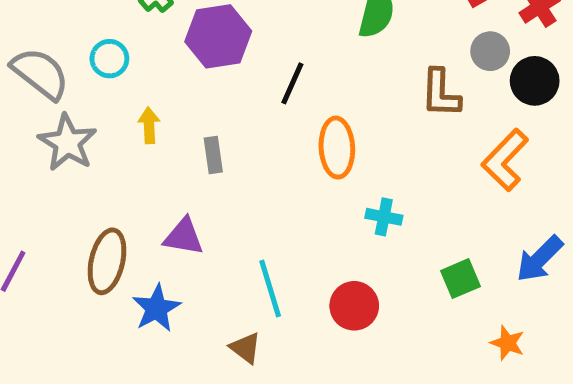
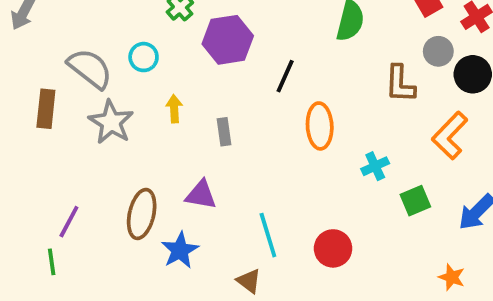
cyan cross: (384, 217) -> (375, 166), moved, turned -36
green square: (460, 279) -> (415, 201), moved

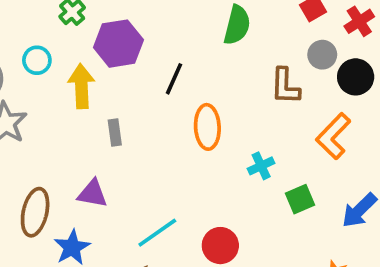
yellow arrow: (174, 109) -> (81, 86), moved, size x1.6
cyan line: (268, 235) -> (157, 233), turned 72

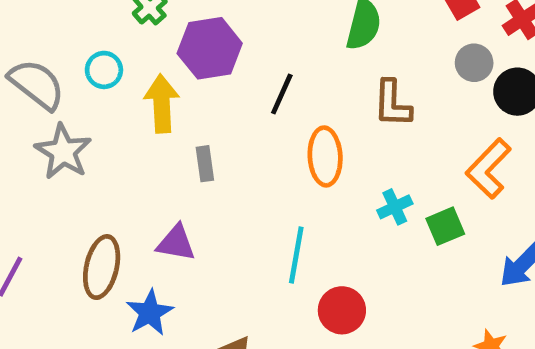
brown L-shape: (285, 86) -> (392, 104), moved
green square: (300, 199) -> (445, 226), moved
cyan line: (157, 233) -> (296, 255), moved, turned -45

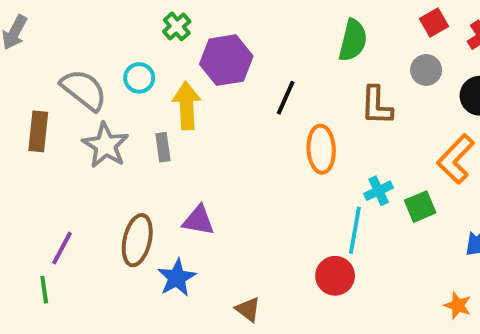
gray circle: (474, 63) -> (426, 70), moved
gray rectangle: (205, 164) -> (163, 147), moved
cyan line: (296, 255) -> (355, 230), moved

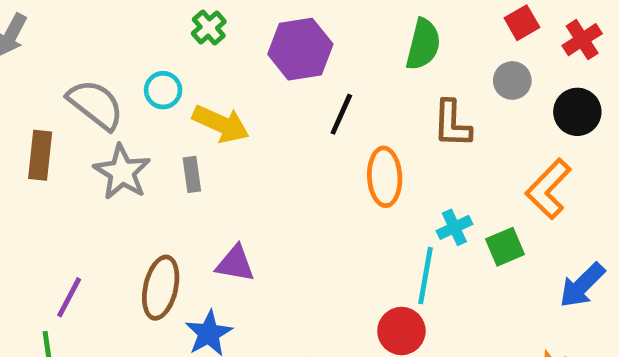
purple hexagon: (226, 60) -> (300, 49), moved
yellow arrow: (187, 106) -> (221, 124), turned 117

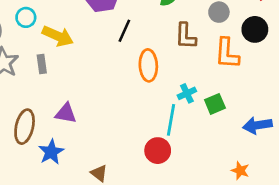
orange L-shape: (548, 189) -> (227, 53), moved, turned -40
blue arrow: (582, 285) -> (258, 125), turned 36

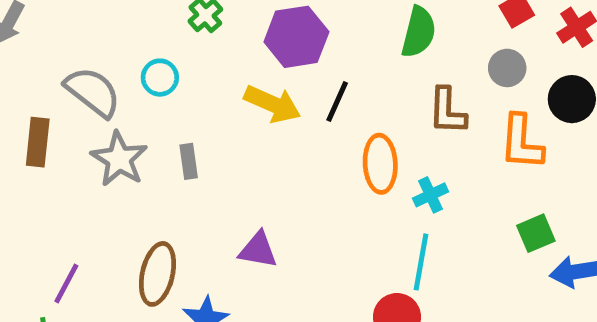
yellow arrow: (58, 36) -> (272, 104), moved
cyan cross: (187, 93) -> (431, 195), moved
green square: (215, 104) -> (536, 233), moved
purple triangle: (66, 113) -> (258, 250), moved

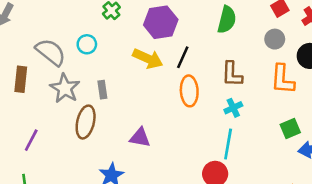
brown L-shape: (447, 111) -> (232, 74), moved
orange ellipse: (380, 164) -> (189, 91), moved
brown ellipse: (157, 274) -> (86, 122), moved
purple line: (66, 284) -> (31, 140), moved

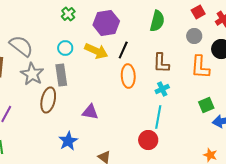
cyan circle: (87, 44) -> (65, 48), moved
gray rectangle: (102, 90) -> (61, 75), size x1.5

